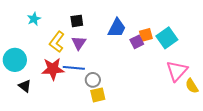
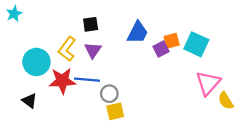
cyan star: (34, 19) -> (14, 14), moved
cyan square: (167, 38) -> (196, 44), turned -30
cyan circle: (15, 60) -> (36, 62), moved

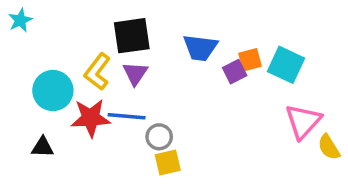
black square: (91, 24) -> (132, 36), size x1.6
blue trapezoid: (138, 33) -> (200, 48), turned 70
black triangle: (29, 101) -> (43, 147), turned -35

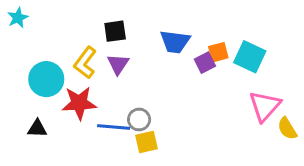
black square: (132, 36) -> (115, 31), size x0.7
blue line: (127, 116) -> (114, 127), moved

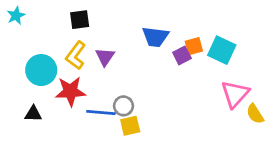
black square: (115, 31) -> (80, 20), moved

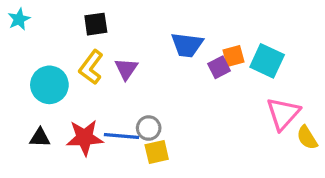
red star: (70, 91) -> (85, 138), moved

